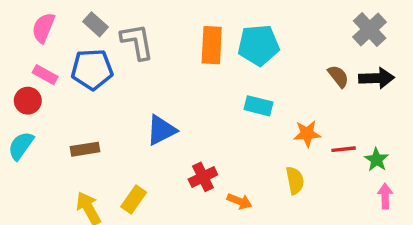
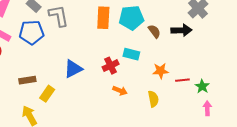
brown semicircle: (338, 76) -> (154, 31), moved
black arrow: (376, 78) -> (181, 30), moved
red cross: (203, 177) -> (111, 66), moved
yellow rectangle: (134, 200) -> (47, 94), moved
orange arrow: (239, 201) -> (120, 91), moved

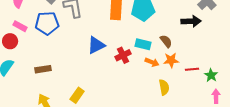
brown semicircle: (154, 31) -> (166, 41), moved
blue triangle: (73, 69) -> (96, 45), moved
orange arrow: (120, 91) -> (152, 62), moved
yellow rectangle: (47, 94) -> (77, 95), moved

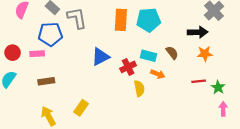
pink rectangle: (20, 26) -> (37, 54), moved, turned -32
orange star: (171, 60) -> (205, 54), moved
yellow semicircle: (164, 87) -> (139, 88), moved

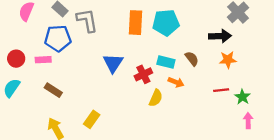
blue triangle: (100, 57) -> (113, 63), turned -30
brown rectangle: (46, 81) -> (53, 90), turned 42
yellow semicircle: (139, 88) -> (156, 98), turned 35

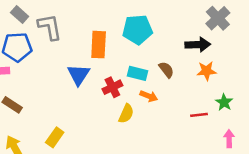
orange rectangle: (136, 23) -> (99, 45), moved
red line: (221, 90) -> (199, 115), moved
green star: (242, 97) -> (224, 102), moved

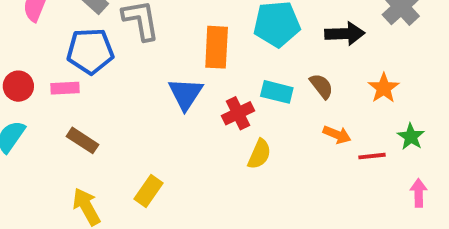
black arrow: (198, 45) -> (345, 34), moved
orange star: (207, 71) -> (384, 88), turned -30
orange arrow: (149, 96) -> (337, 135), moved

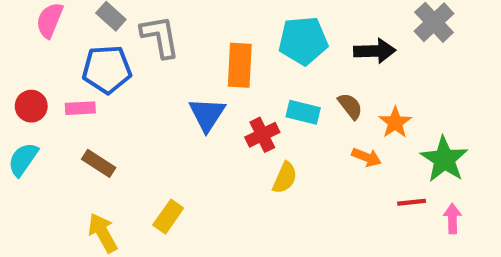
orange star: (384, 88) -> (395, 122), moved
green star: (411, 137) -> (444, 159), size x1.6
red line: (372, 156) -> (412, 202), moved

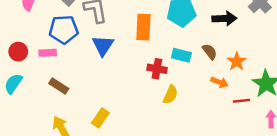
blue triangle: (207, 114) -> (103, 45), moved
red cross: (262, 135) -> (157, 69), turned 36
red line: (412, 202) -> (242, 101), moved

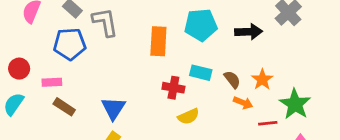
blue triangle: (103, 45) -> (113, 108), moved
brown semicircle: (210, 52) -> (232, 80), moved
pink rectangle: (48, 53) -> (52, 82), moved
yellow semicircle: (170, 95) -> (188, 116), turned 42

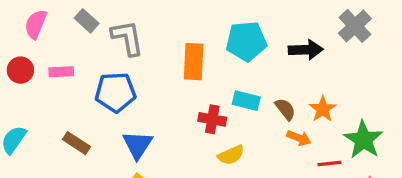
blue pentagon: (70, 44) -> (116, 92), moved
red circle: (19, 69) -> (20, 70), moved
pink rectangle: (52, 82) -> (61, 72), moved

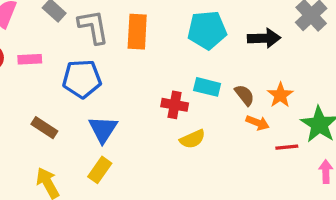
orange rectangle: (194, 62) -> (137, 32), moved

